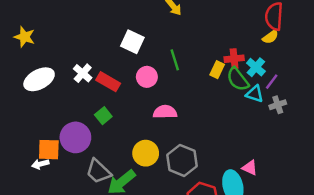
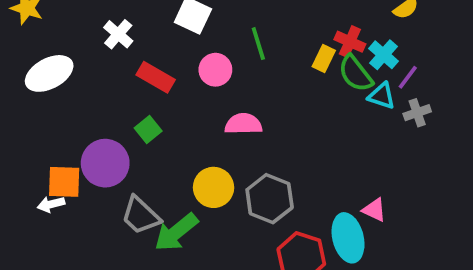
red cross: (234, 59) -> (350, 42), turned 30
white cross: (83, 73) -> (118, 34), moved

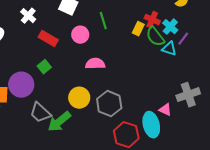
gray cross: (417, 113) -> (188, 95), moved, size x1.6

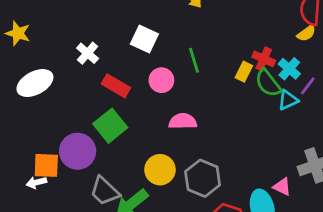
cyan triangle: (169, 49) -> (288, 100), turned -42
green square: (44, 67) -> (110, 126), size x1.6

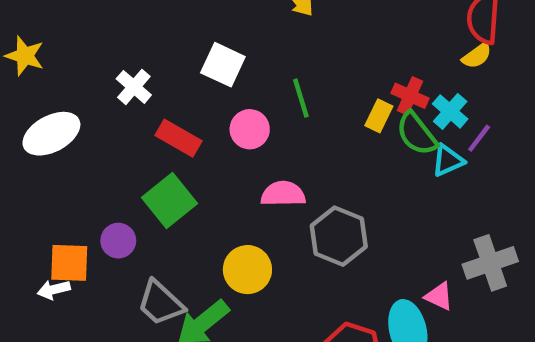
purple circle: (78, 151) -> (118, 241), size x0.6
gray hexagon: (203, 178) -> (339, 236), moved

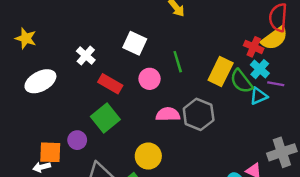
yellow semicircle: (477, 56) -> (275, 38), size x1.6
red cross: (410, 96) -> (254, 47), moved
yellow rectangle: (379, 116) -> (221, 71), size x1.6
purple line: (479, 138) -> (276, 84), turned 63
gray hexagon: (339, 236) -> (199, 114), moved

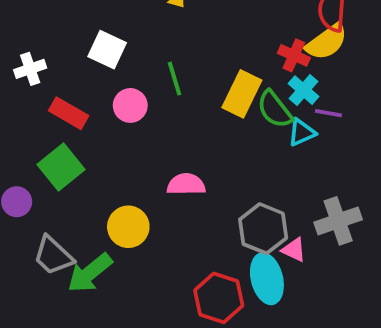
white cross: (86, 56) -> (30, 69), turned 30
pink semicircle: (168, 114) -> (186, 184), moved
gray hexagon: (199, 114) -> (263, 229), moved

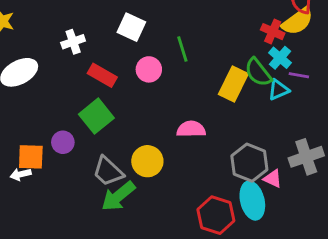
yellow rectangle: (242, 94) -> (233, 84), moved
gray trapezoid: (53, 256) -> (108, 171), moved

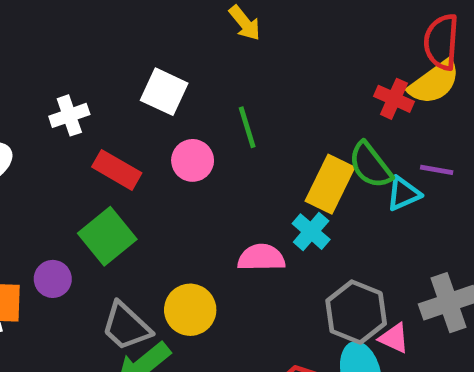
cyan cross: (280, 58) -> (311, 232), moved

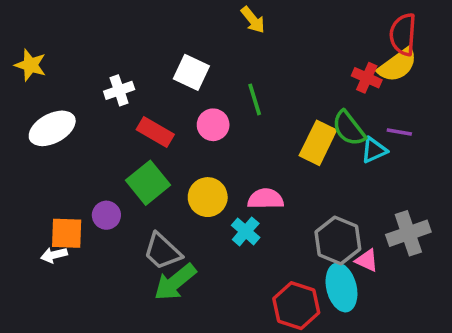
cyan cross: (311, 232) -> (246, 231), moved
yellow circle: (190, 310) -> (208, 197), moved

